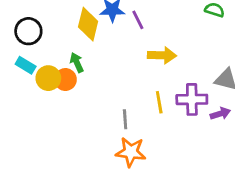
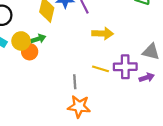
green arrow: (77, 62) -> (38, 39), turned 96
yellow circle: (48, 78) -> (21, 41), moved
yellow line: (159, 102) -> (101, 69), turned -63

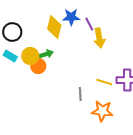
yellow arrow: (103, 33) -> (99, 38), moved, turned 78
orange star: (79, 106) -> (102, 111), moved

